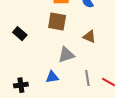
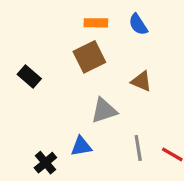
brown square: (57, 22) -> (89, 57), turned -36
black cross: (21, 85) -> (45, 163), moved, turned -32

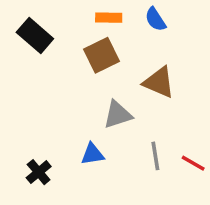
black rectangle: (29, 76) -> (35, 36), moved, size x1.4
brown triangle: (141, 81) -> (159, 82), size x1.4
black cross: (45, 163) -> (39, 172), moved

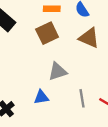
brown triangle: (159, 82) -> (89, 38), moved

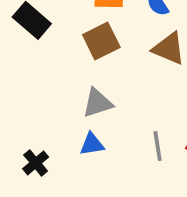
gray triangle: (58, 72) -> (98, 103), moved

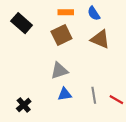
blue triangle: (92, 144) -> (65, 94), moved

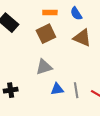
blue triangle: (65, 94) -> (57, 89), moved
black cross: (24, 105) -> (11, 90), moved, turned 32

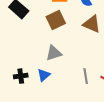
blue triangle: (57, 89) -> (44, 75), moved, turned -32

